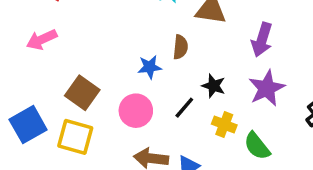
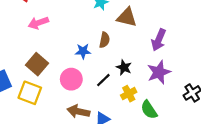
pink arrow: (42, 40) -> (38, 23), moved
yellow cross: (224, 124) -> (129, 94), turned 35

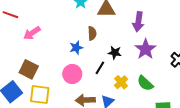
brown square: (37, 64) -> (29, 69), moved
yellow cross: (129, 94) -> (121, 82), moved

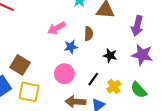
pink arrow: (32, 33) -> (57, 28), moved
purple star: (146, 49) -> (142, 55), turned -30
black line: (100, 68) -> (93, 79), moved

